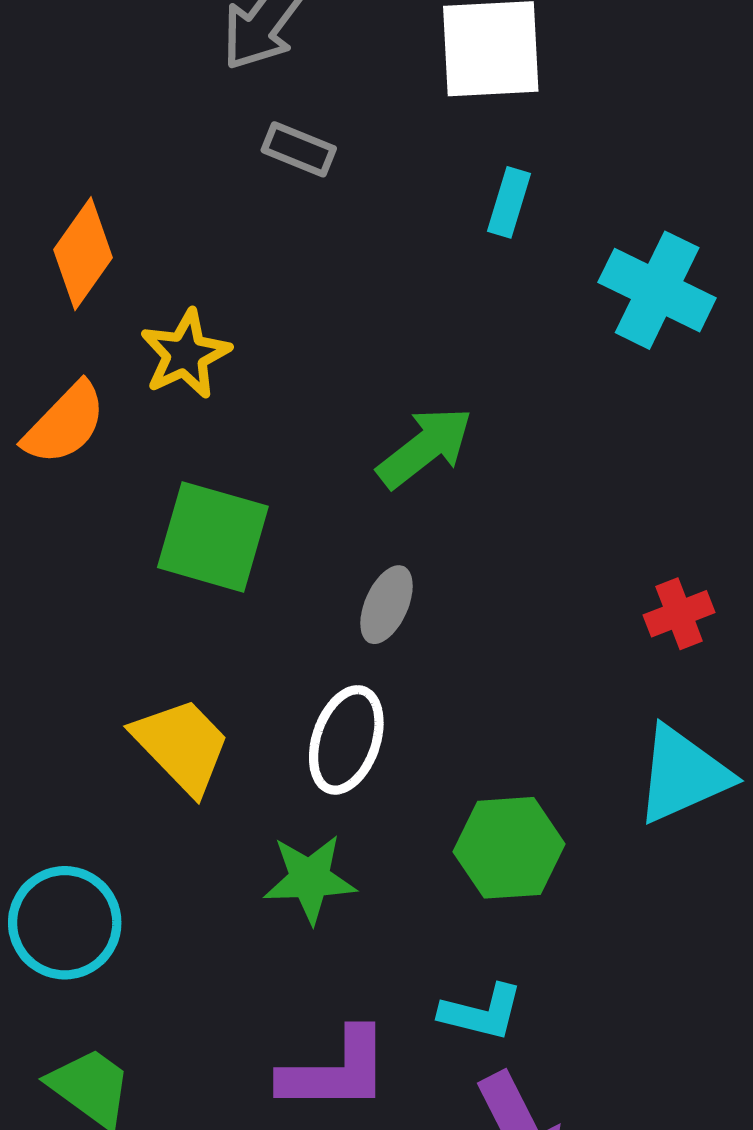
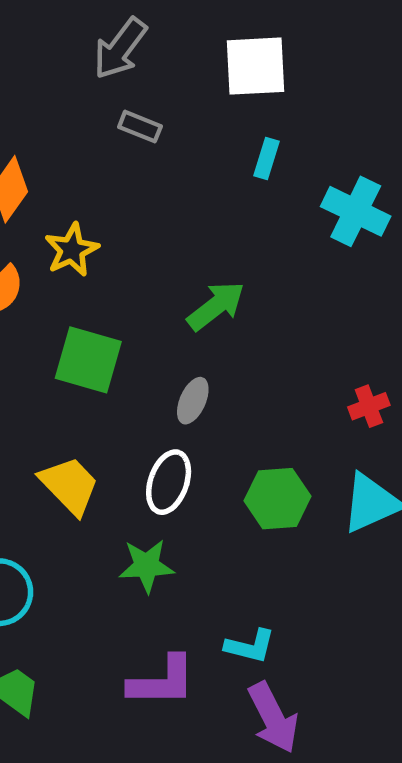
green hexagon: (509, 848) -> (278, 499), moved

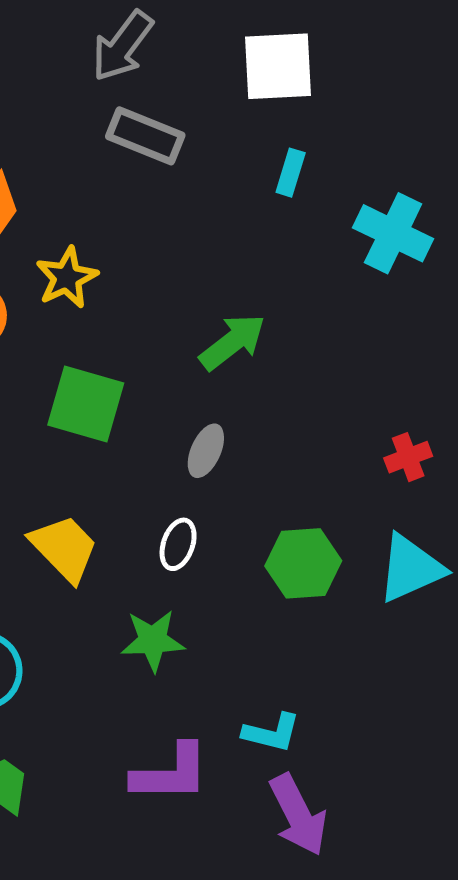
gray rectangle: (140, 127) -> (145, 136), size x1.5
white ellipse: (169, 482) -> (178, 544), size x0.7

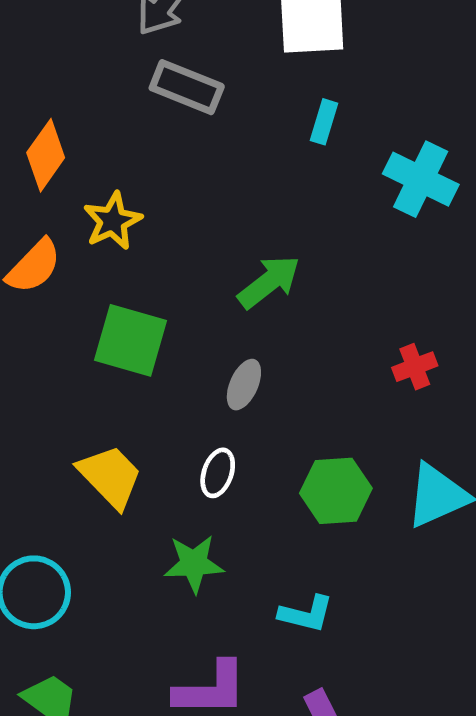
red cross: (408, 457) -> (415, 367), moved
cyan L-shape: (272, 733) -> (306, 614), moved

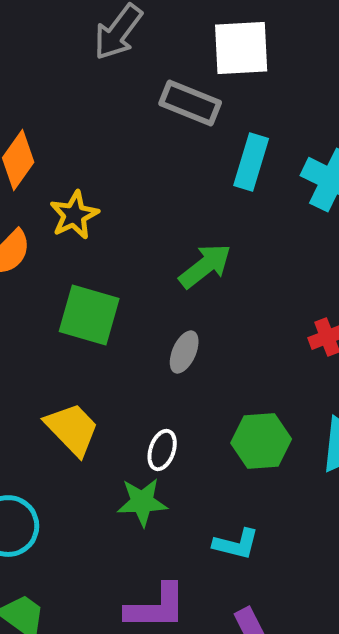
gray rectangle: (187, 87) -> (190, 103), moved
cyan rectangle: (324, 122) -> (251, 162), moved, size x1.5
white ellipse: (218, 473) -> (162, 450), moved

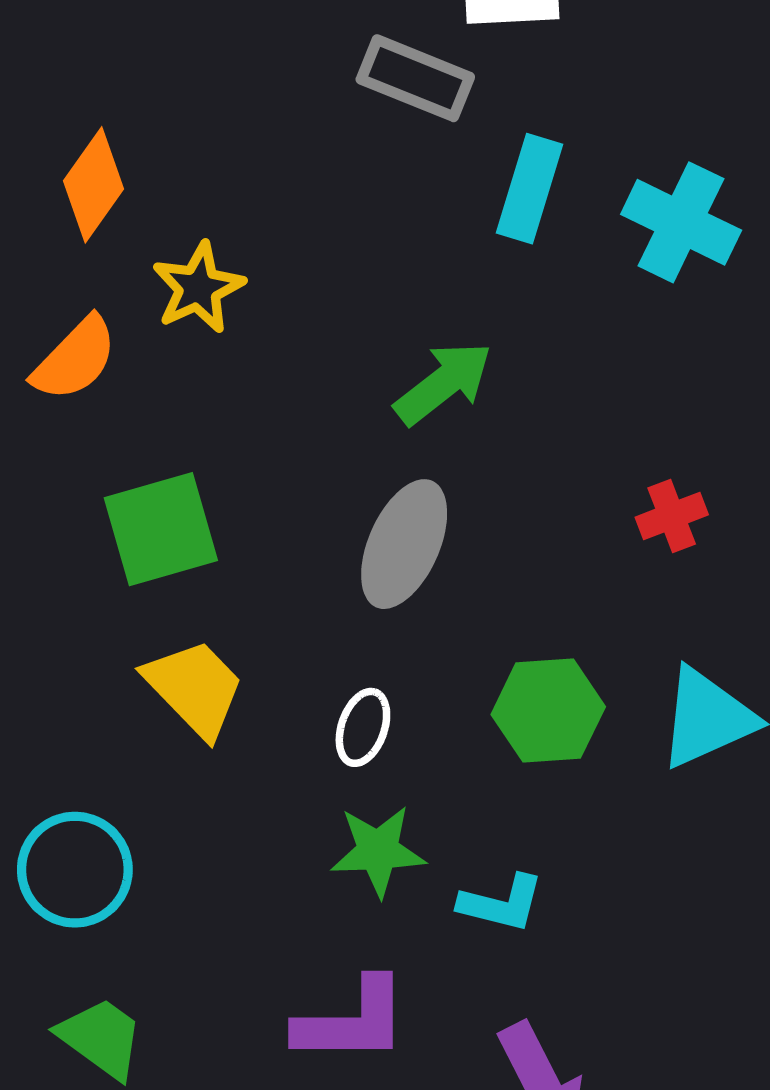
green square: (89, 315) -> (161, 529), moved, turned -32
gray ellipse: (184, 352) -> (404, 544), size x1.6
green star: (142, 502) -> (378, 851), moved

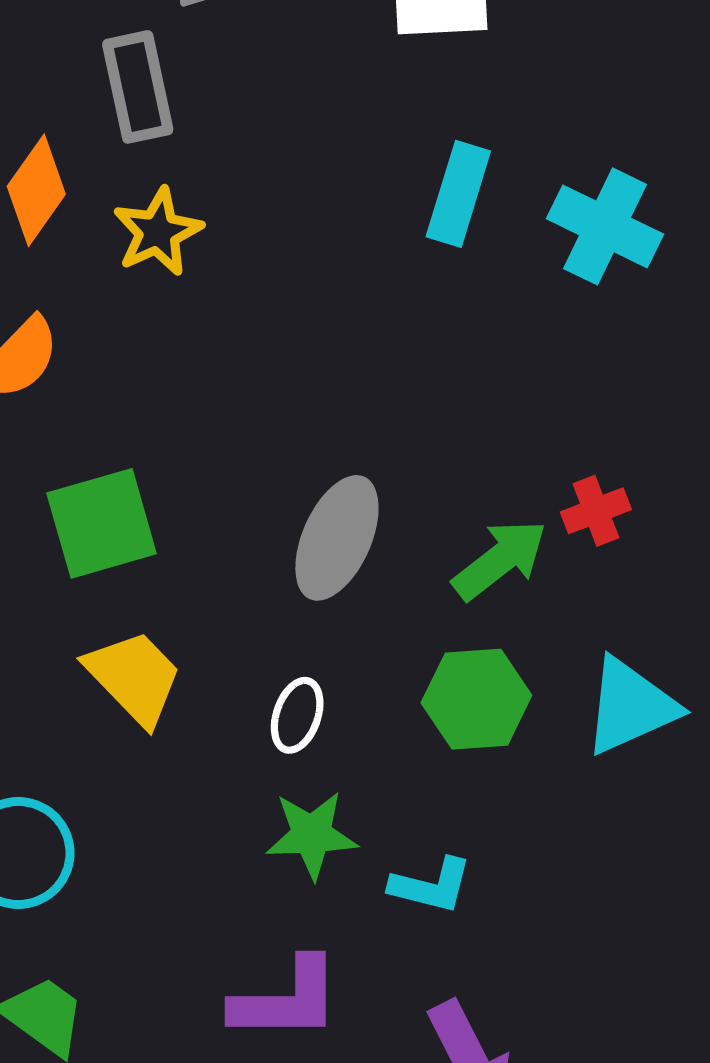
gray rectangle: (415, 78) -> (138, 87), moved, turned 56
yellow star: (198, 288) -> (158, 232), moved
green arrow: (443, 383) -> (500, 560), moved

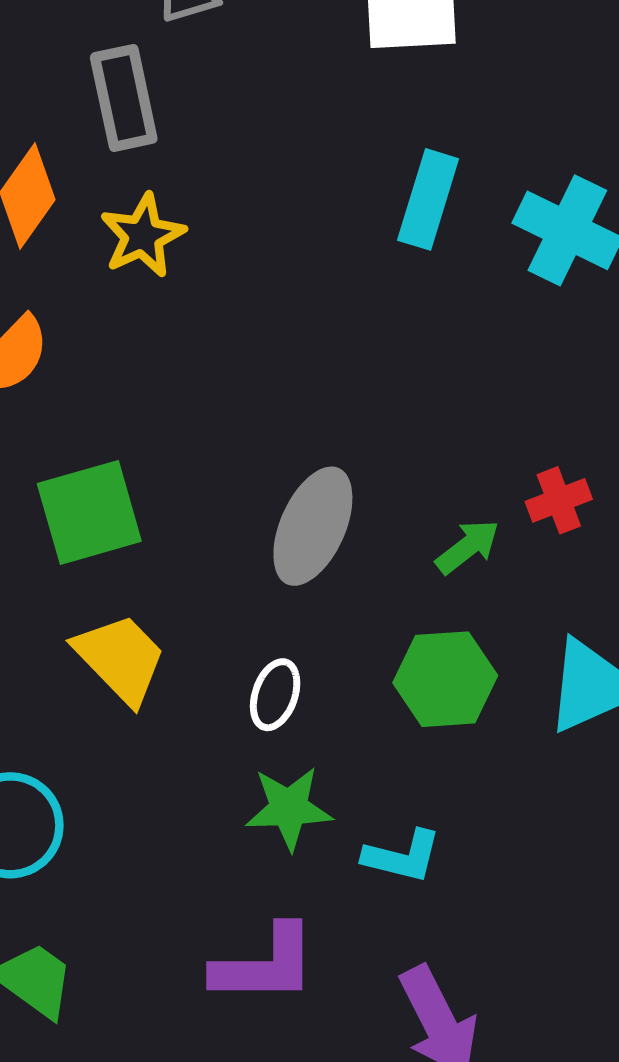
green arrow: (500, 560) -> (468, 547), size x0.7

